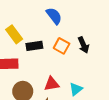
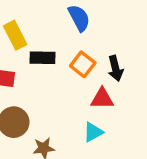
red triangle: (52, 84) -> (102, 98), moved

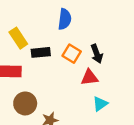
blue semicircle: (79, 18) -> (65, 19), turned 42
cyan triangle: (93, 132) -> (100, 104), moved

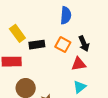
blue semicircle: (65, 19) -> (66, 15), moved
cyan triangle: (100, 104) -> (80, 87), moved

